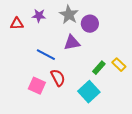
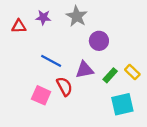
purple circle: (90, 24) -> (99, 41), moved
purple triangle: (72, 43) -> (84, 70), moved
cyan square: (89, 92) -> (122, 104), moved, turned 30

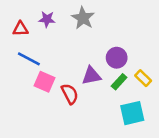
purple circle: (99, 41) -> (117, 58), moved
blue line: (51, 61) -> (29, 59), moved
pink square: (41, 95) -> (44, 82), moved

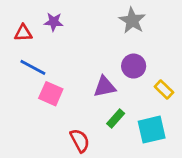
gray star: (83, 18) -> (132, 20), moved
green rectangle: (119, 82) -> (116, 118), moved
red semicircle: (70, 94) -> (80, 141), moved

